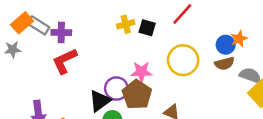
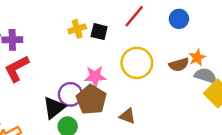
orange star: (239, 39) -> (197, 58), moved
blue circle: (226, 45) -> (179, 19), moved

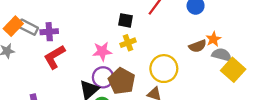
yellow cross: (77, 29) -> (128, 43), moved
yellow circle: (137, 63) -> (164, 69), moved
pink star: (95, 76) -> (102, 51), moved

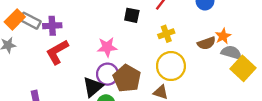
yellow cross: (128, 43) -> (166, 34), moved

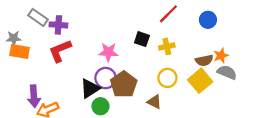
black square: (132, 15) -> (142, 39), moved
orange rectangle: (15, 19) -> (20, 52), moved, turned 48
yellow circle: (171, 66) -> (167, 78), size x0.7
yellow square: (243, 68) -> (200, 81), moved

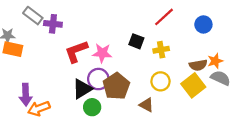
red L-shape: (60, 51) -> (76, 51), moved

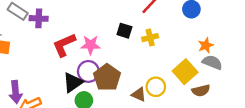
brown semicircle: (198, 65) -> (201, 91), moved
yellow circle: (161, 81) -> (156, 87), moved

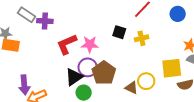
yellow square: (185, 72) -> (172, 68), turned 35

